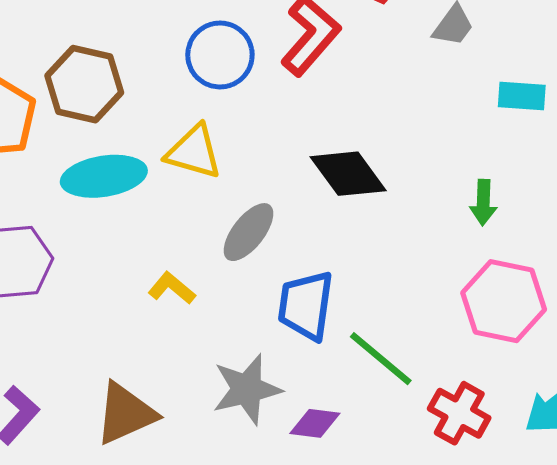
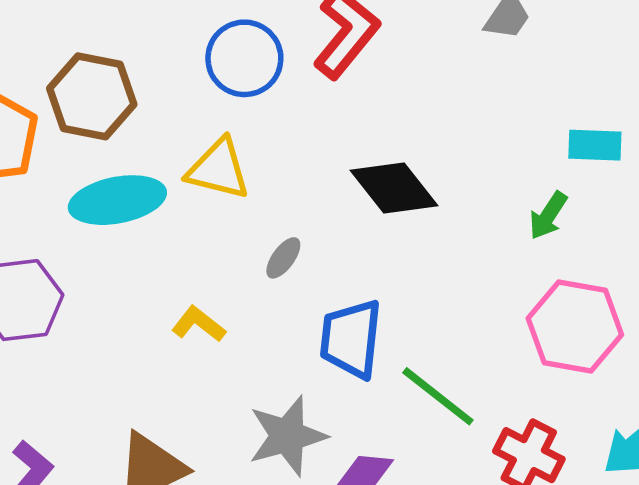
cyan rectangle: (522, 96) -> (595, 145), moved
green arrow: (483, 202) -> (548, 215), turned 33
gray ellipse: (248, 232) -> (283, 258), size x0.6

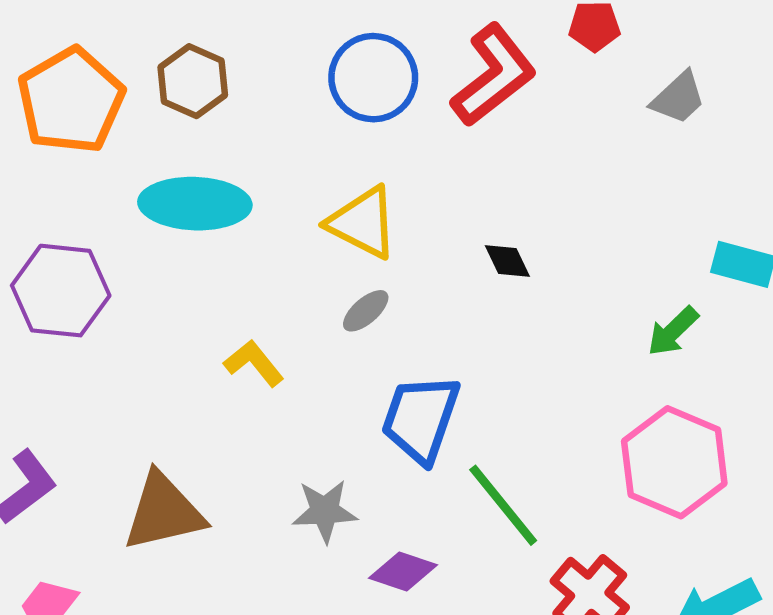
brown hexagon: (92, 96) -> (193, 81), size x0.7
yellow triangle: (218, 169) -> (363, 223), moved
black diamond: (394, 188) -> (507, 261), size x0.5
gray star: (287, 436) -> (325, 511), size x0.7

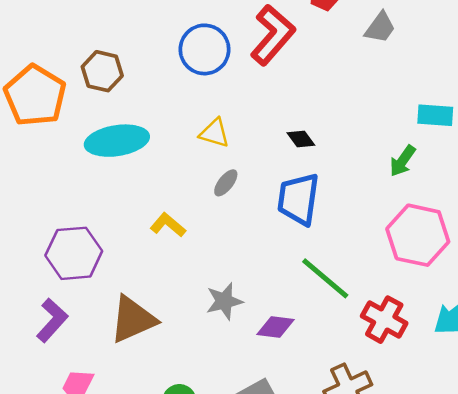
yellow triangle: (363, 223) -> (214, 133), size x0.7
purple hexagon: (61, 291) -> (74, 253), moved
blue trapezoid: (421, 419) -> (298, 199), moved

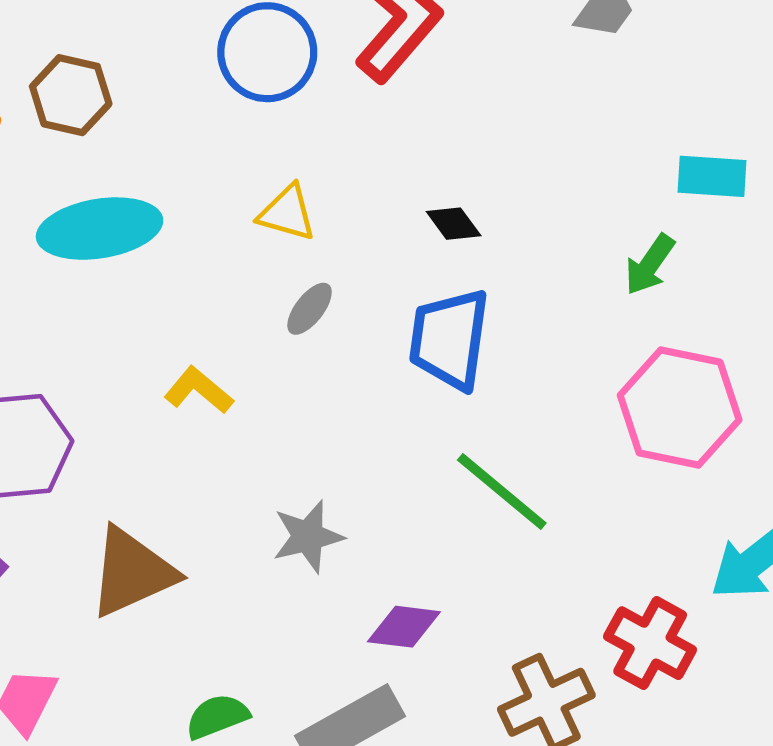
red cross: (384, 320) -> (650, 643), moved
purple diamond: (276, 327) -> (404, 627), moved

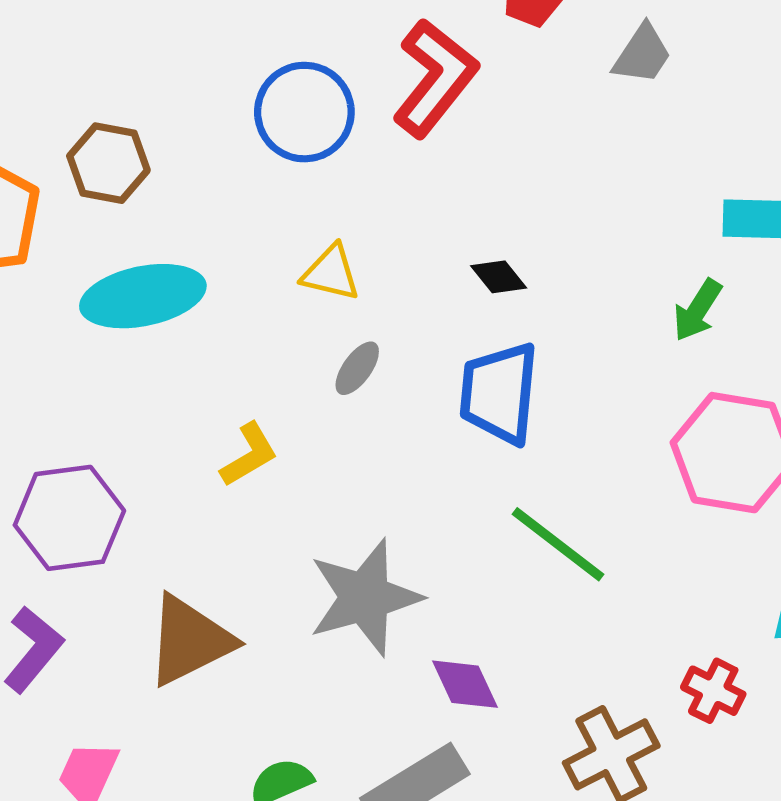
yellow L-shape: (199, 390) -> (249, 455), turned 112
gray star: (308, 537) -> (365, 597), size x1.6
purple diamond: (404, 627) -> (465, 684), turned 60
red cross: (650, 643) -> (713, 691), size x0.7

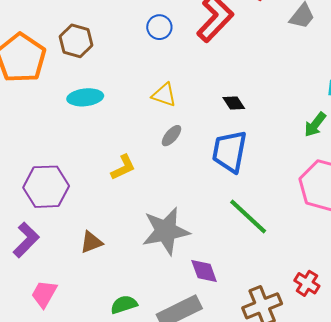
blue circle: (304, 112) -> (159, 27), size x0.6
cyan ellipse: (143, 296) -> (85, 97), size x0.7
brown triangle: (190, 641) -> (91, 242), size x0.6

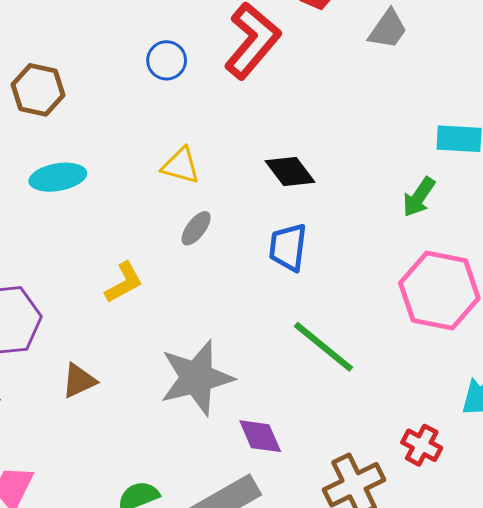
black diamond: (234, 103) -> (290, 171), size x1.4
blue trapezoid: (229, 151) -> (288, 247), size x0.7
brown triangle: (91, 242) -> (79, 381), moved

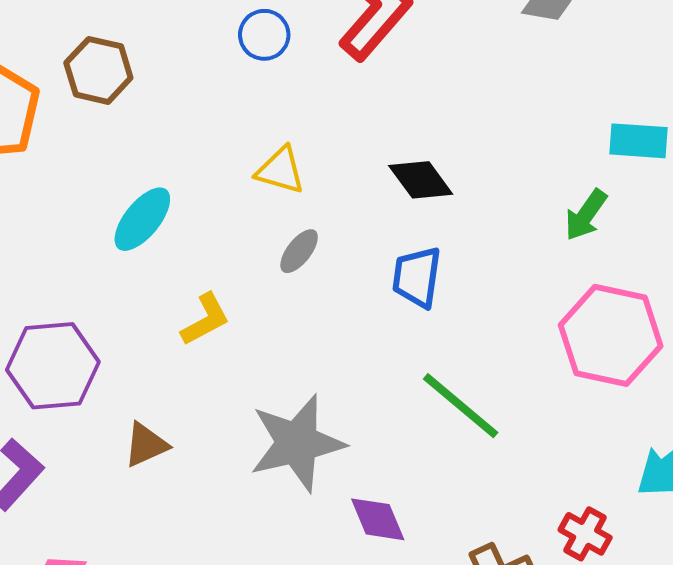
cyan ellipse: (58, 177) -> (142, 219), moved, turned -42

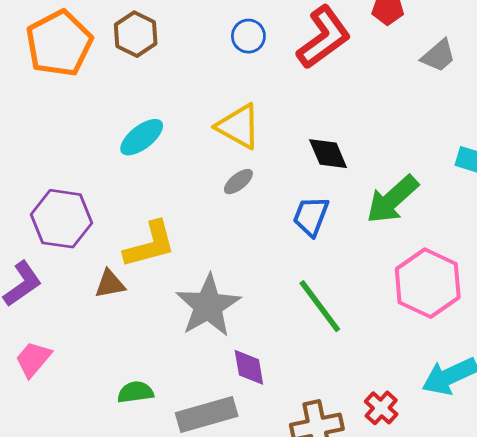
yellow triangle: (280, 170) -> (239, 126), size x1.4
green arrow: (586, 215) -> (392, 199), moved, size x1.6
yellow L-shape: (205, 319) -> (150, 245), moved, size x1.5
gray star: (297, 443) -> (208, 306), turned -30

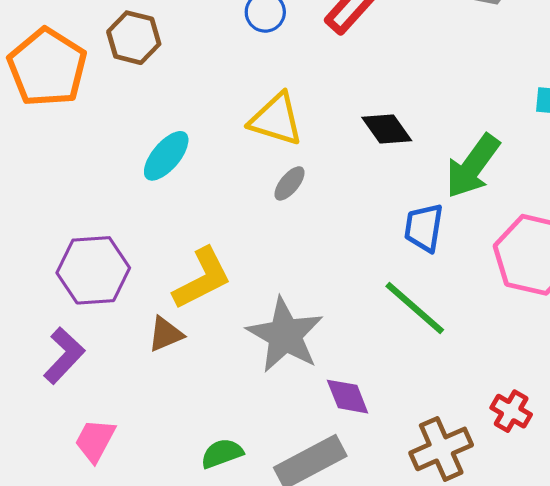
blue trapezoid: (311, 216) -> (424, 228), moved

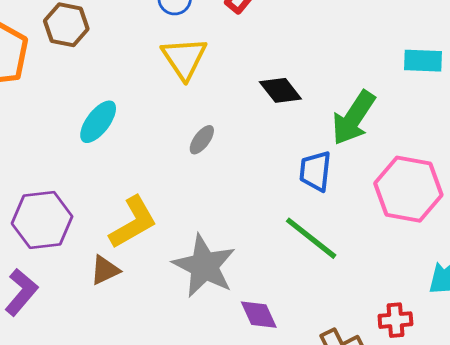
yellow triangle: (276, 119) -> (184, 58), moved, turned 42
red cross: (511, 411) -> (395, 320), turned -32

